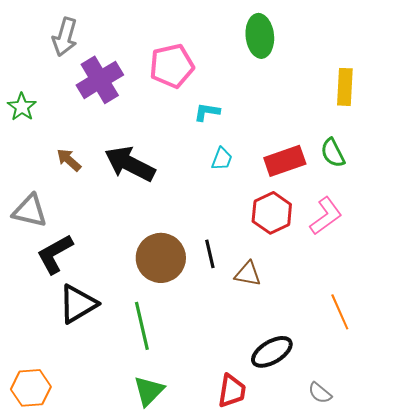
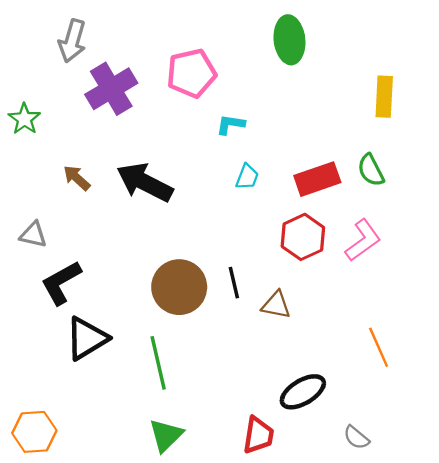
gray triangle: (30, 211) -> (33, 235), size x0.7

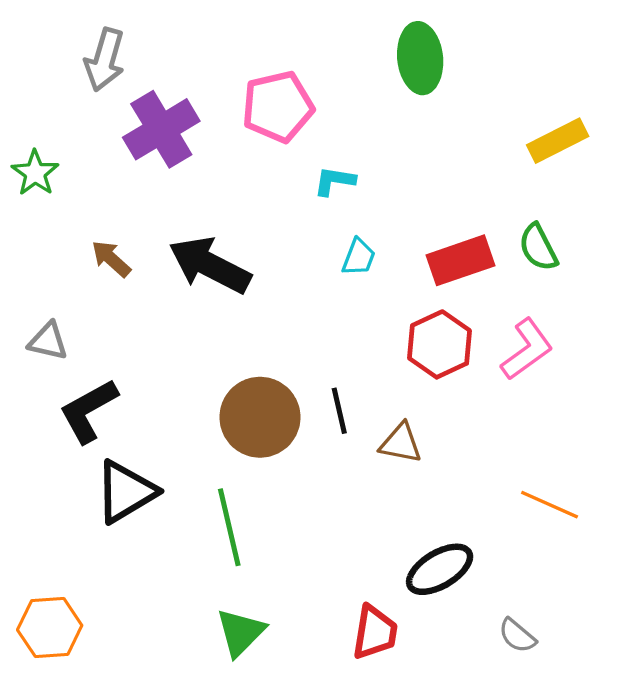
yellow rectangle: (384, 97) -> (558, 141), turned 60
orange line: (379, 347) -> (550, 505), turned -42

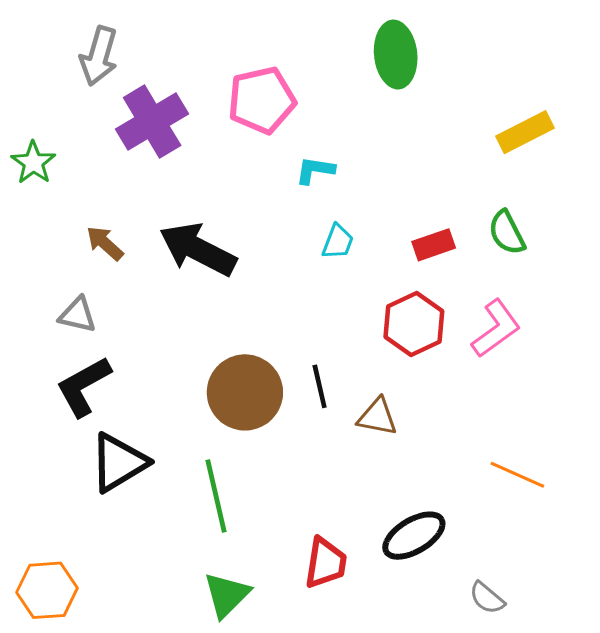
red rectangle: (461, 260) -> (434, 245), size x0.7
gray triangle: (48, 341) -> (77, 315), moved
red trapezoid: (375, 632) -> (326, 563), moved

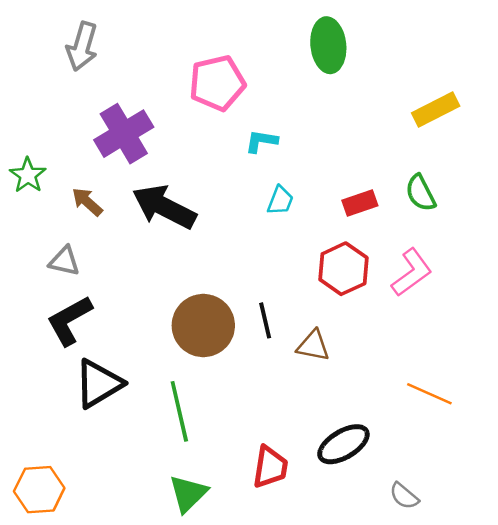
purple cross: (152, 121) -> (124, 134), moved
green star: (33, 163) -> (28, 175), moved

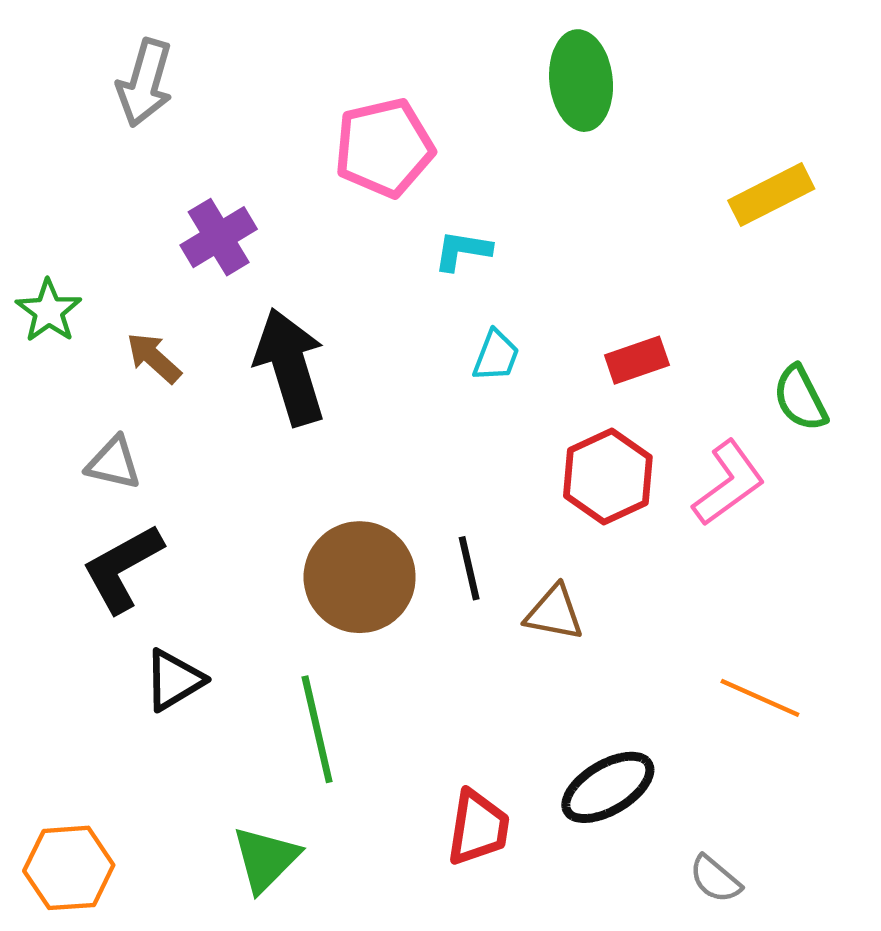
purple cross: (124, 134) -> (219, 237), size x0.7
green semicircle: (421, 193) -> (800, 398), moved
black arrow: (164, 207) -> (290, 367), turned 46
black triangle: (98, 384) -> (174, 680), size x0.7
green triangle: (188, 493) -> (266, 859), moved

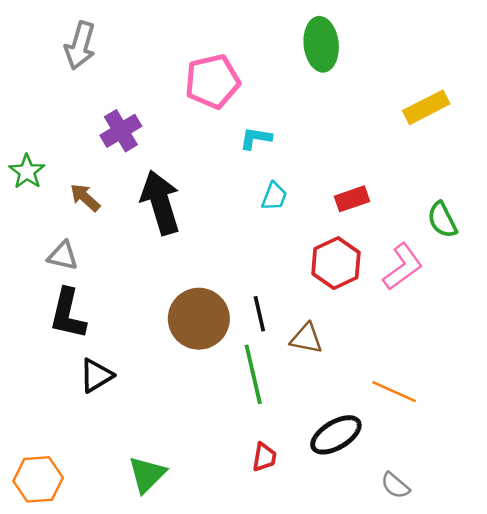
black L-shape: (122, 568) -> (68, 314), turned -48
orange line: (760, 698) -> (394, 392), moved
green line: (317, 729) -> (253, 374), moved
red trapezoid: (478, 828) -> (264, 457), size x0.7

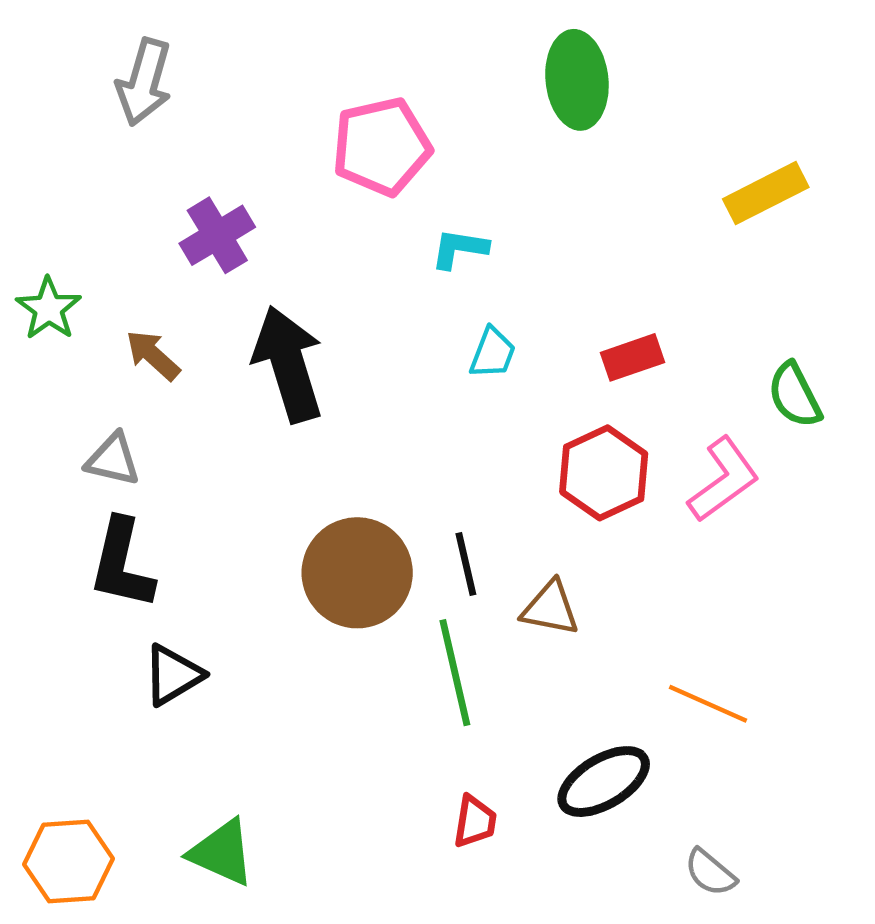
green triangle: (147, 474) -> (222, 853), moved, turned -51

